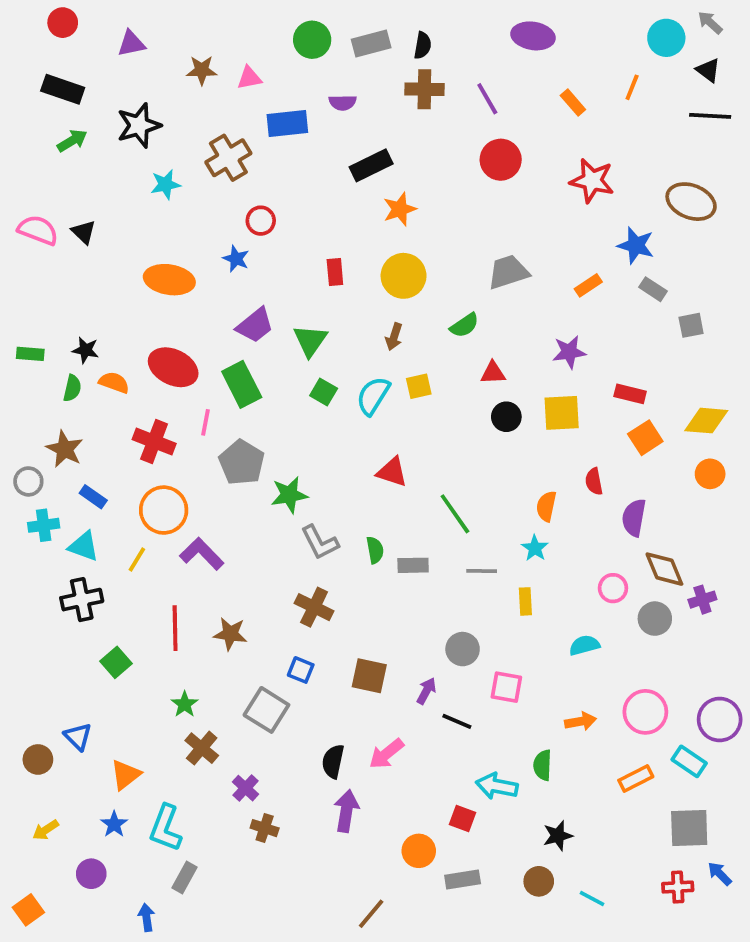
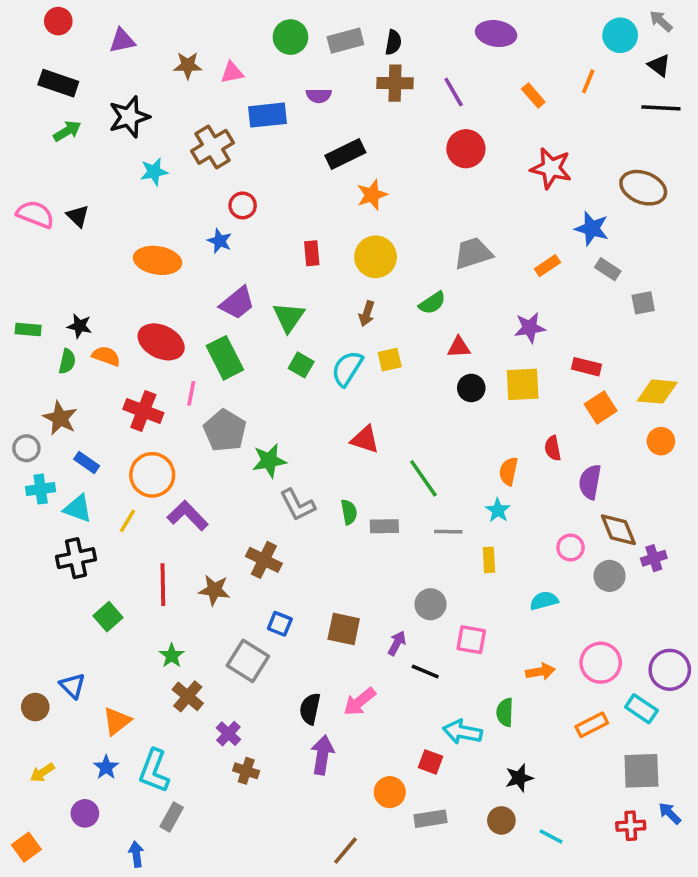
brown cross: (314, 607) -> (264, 560), moved

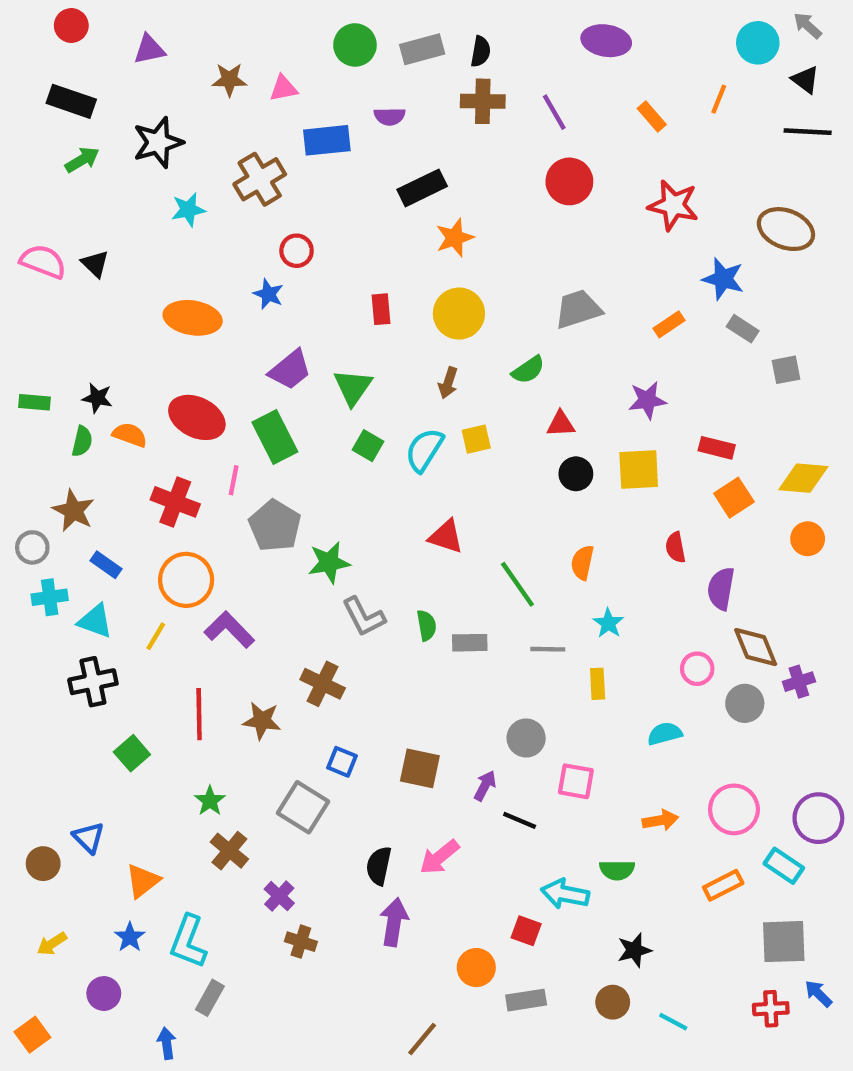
orange semicircle: (508, 471) -> (582, 563), moved
green semicircle: (505, 712) -> (617, 870), turned -92

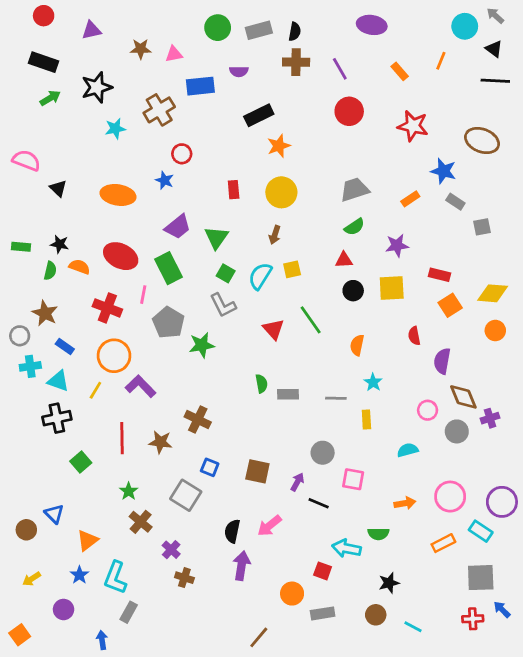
black triangle: (95, 264) -> (58, 188), moved
green semicircle: (528, 370) -> (354, 227), moved
red triangle: (446, 537) -> (273, 329), turned 30
green line: (517, 584) -> (311, 320), moved
gray L-shape: (364, 617) -> (223, 305), moved

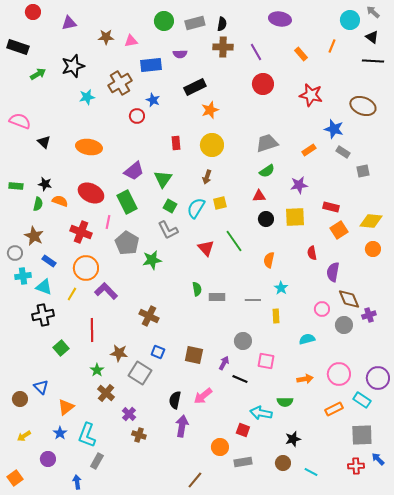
black rectangle: (44, 62) -> (18, 47), moved
blue star: (164, 180) -> (153, 100), moved
brown star: (161, 442) -> (119, 353), moved

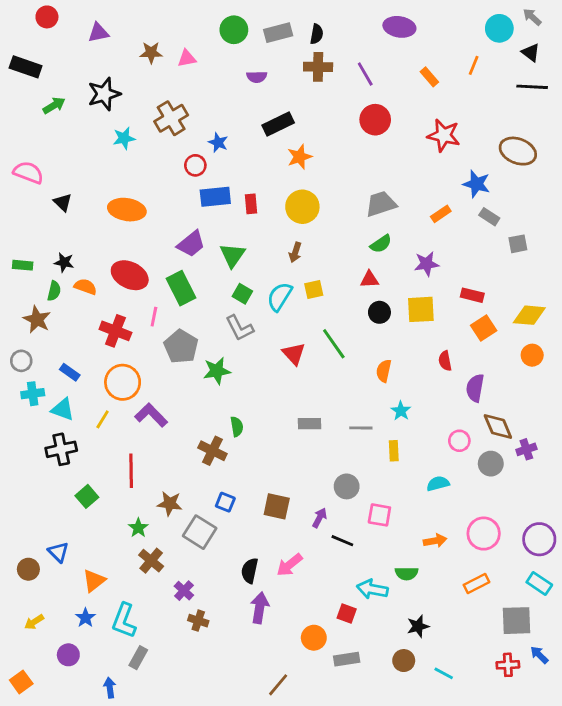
blue rectangle: (151, 65) -> (215, 197), moved
brown star: (34, 236) -> (37, 319), moved
green semicircle: (197, 289) -> (237, 426), moved
cyan rectangle: (362, 400) -> (539, 583), moved

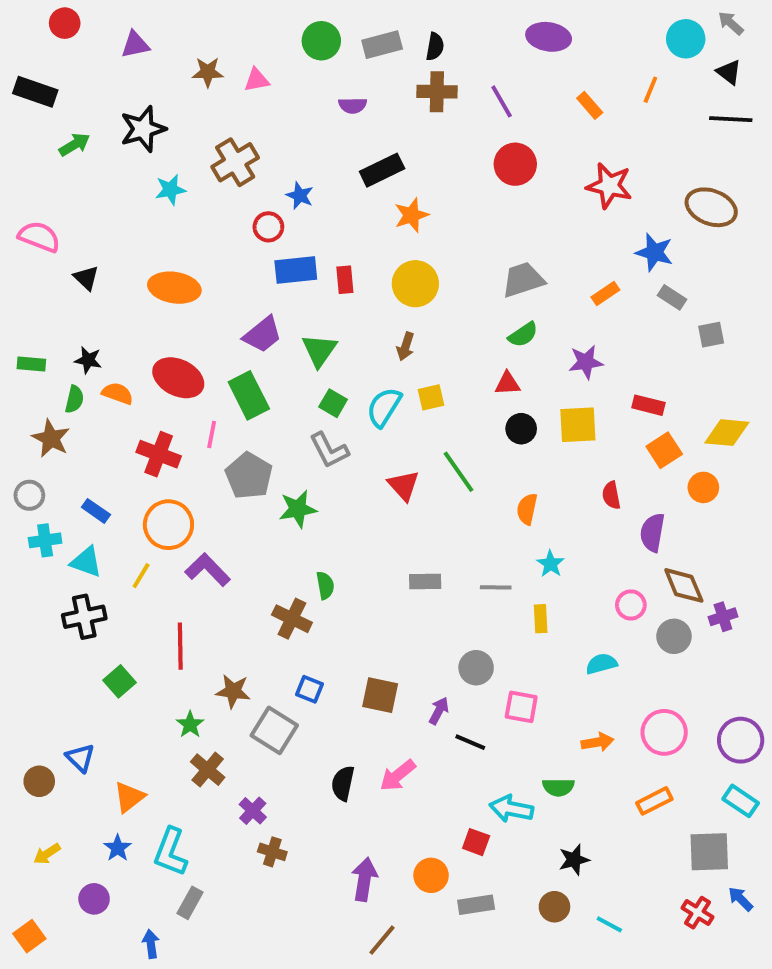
orange circle: (532, 355) -> (703, 487), moved
purple arrow: (260, 608) -> (364, 879), moved
red cross: (508, 665) -> (697, 913), turned 35

